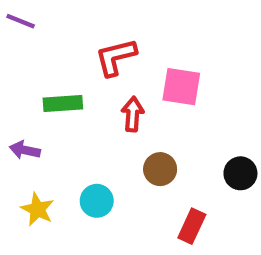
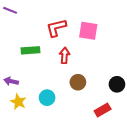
pink square: (181, 87) -> (88, 31), moved
purple arrow: (25, 150) -> (11, 81), moved
red rectangle: (192, 226) -> (103, 110), moved, turned 35

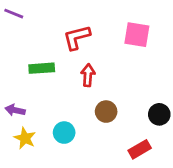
pink square: (88, 31) -> (137, 35), moved

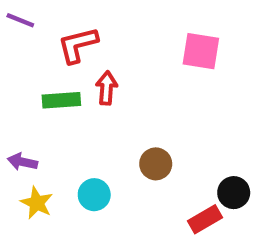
red L-shape: (77, 37) -> (78, 45), moved
red arrow: (88, 75) -> (106, 88), moved
black circle: (159, 114) -> (234, 193), moved

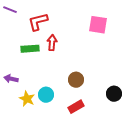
yellow star: (37, 203) -> (27, 99), moved
red rectangle: (205, 219) -> (76, 107), moved

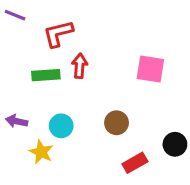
pink square: (98, 25) -> (150, 69), moved
cyan circle: (46, 95) -> (61, 126), moved
red rectangle: (76, 107) -> (135, 163), moved

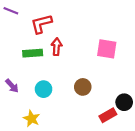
purple arrow: (17, 121) -> (12, 86), turned -144
yellow star: (41, 152) -> (32, 119), moved
red rectangle: (135, 163) -> (108, 115), moved

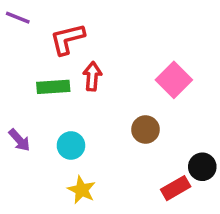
pink square: (107, 49) -> (174, 80), turned 36
brown circle: (83, 87) -> (145, 130), moved
yellow star: (32, 119) -> (82, 190), moved

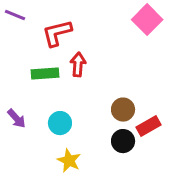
pink square: (174, 80) -> (147, 20), moved
black circle: (202, 167) -> (123, 141), moved
red rectangle: (176, 188) -> (149, 126), moved

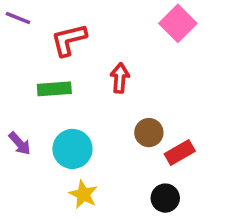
red arrow: (78, 65) -> (120, 78), moved
cyan circle: (60, 123) -> (72, 149), size x1.4
black circle: (123, 141) -> (165, 198), moved

